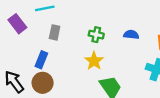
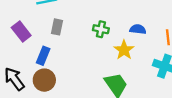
purple rectangle: (17, 24) -> (21, 32), moved
yellow star: (94, 61) -> (124, 50), moved

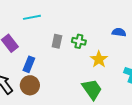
gray rectangle: (57, 27) -> (57, 41), moved
blue semicircle: (138, 29) -> (119, 32), moved

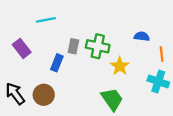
green cross: (79, 41) -> (98, 46), size x1.5
blue rectangle: (29, 64) -> (57, 63), moved

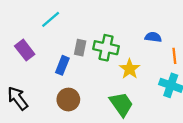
cyan line: (46, 20) -> (51, 19), turned -30
brown circle: (44, 95) -> (68, 100), moved

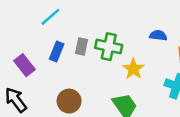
purple rectangle: (25, 50) -> (24, 65), moved
blue rectangle: (62, 65) -> (57, 52), moved

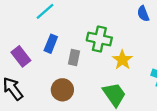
blue semicircle: (158, 35) -> (143, 14), moved, turned -119
gray rectangle: (81, 47) -> (74, 57), moved

